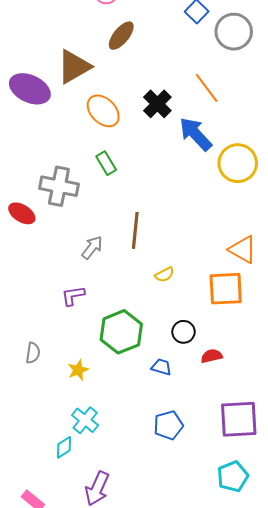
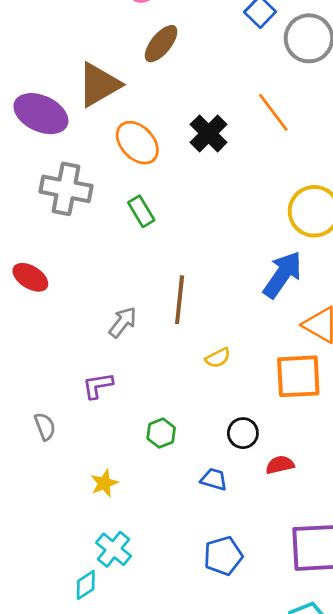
blue arrow: (196, 134) -> (283, 275), moved, turned 78
gray cross: (59, 186) -> (66, 189), moved
green hexagon: (121, 332) -> (161, 433), size x0.5
gray semicircle: (33, 353) -> (45, 426), moved, turned -30

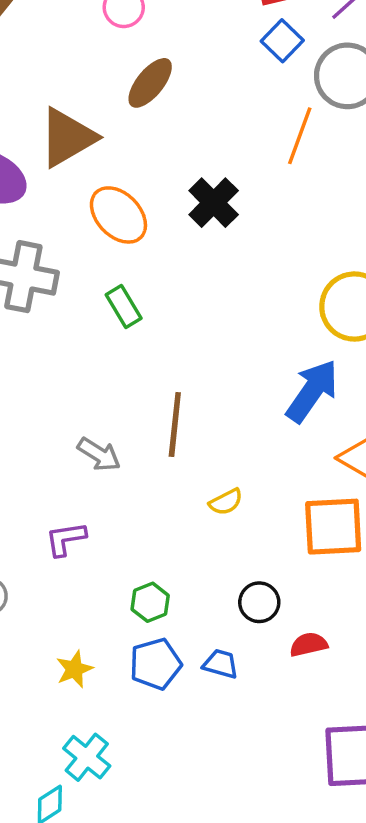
orange line: (273, 112) -> (300, 136), moved, turned 57
gray arrow: (123, 322) -> (99, 454), turned 84
blue pentagon: (223, 556) -> (155, 664), moved

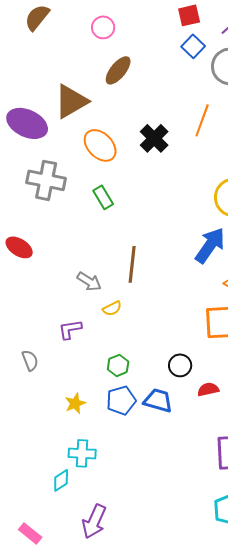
orange line: (300, 136) -> (202, 120), moved
yellow semicircle: (226, 502) -> (112, 308), moved
blue trapezoid: (221, 664) -> (158, 400), size x1.4
cyan cross: (87, 757) -> (82, 453), turned -36

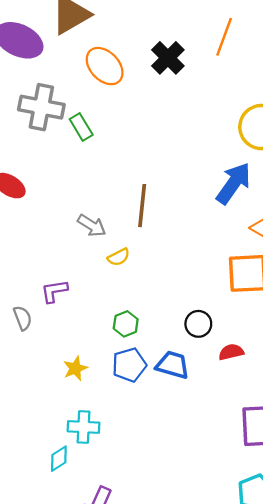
green rectangle: (103, 197) -> (81, 127), moved
purple L-shape: (70, 329) -> (54, 291), moved

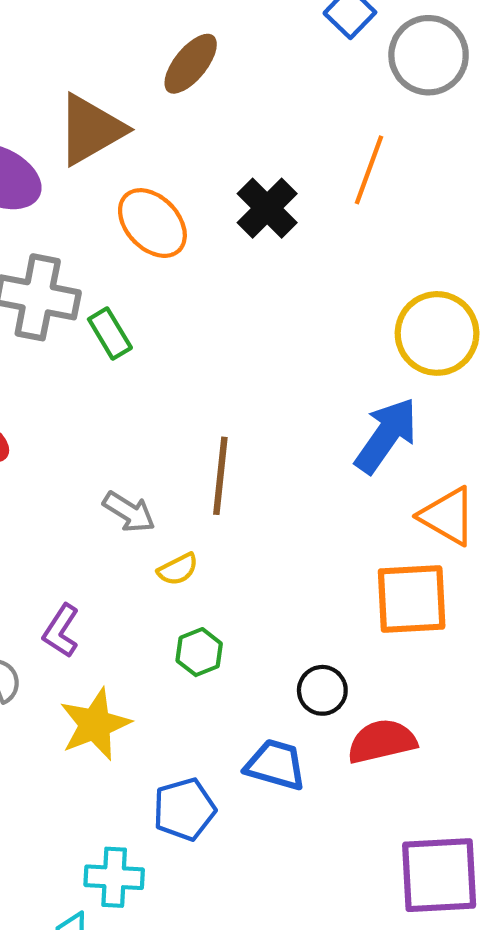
purple L-shape: (54, 291) -> (61, 631), turned -48
green hexagon: (126, 324) -> (199, 652), moved
red semicircle: (231, 352) -> (382, 741), size x1.5
blue pentagon: (129, 365) -> (184, 809), moved
yellow star: (75, 368) -> (95, 724), moved, size x1.6

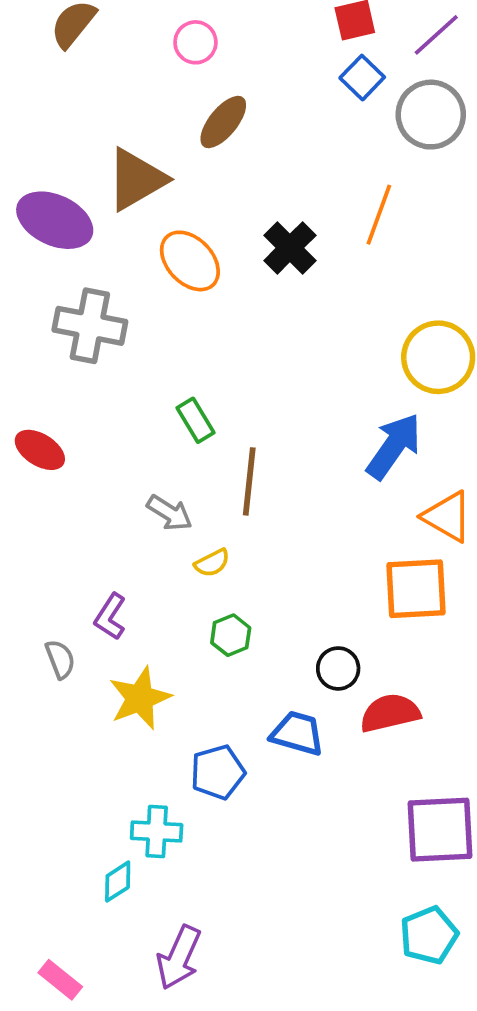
green rectangle: (110, 333) -> (195, 420), moved

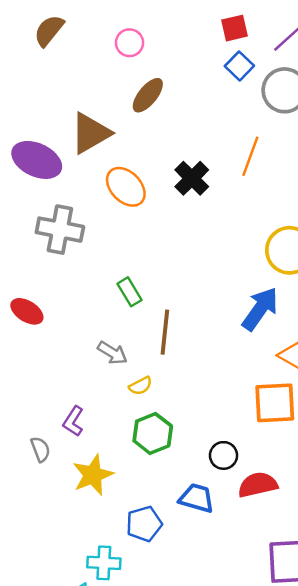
green hexagon: (231, 635) -> (153, 433), size x1.5

